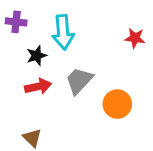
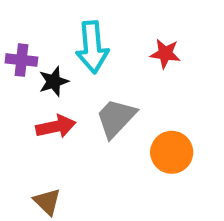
purple cross: (16, 22) -> (21, 60), moved
red star: (135, 38) -> (165, 54), moved

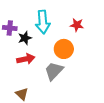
gray trapezoid: (116, 118) -> (54, 71), moved
orange circle: (172, 152) -> (64, 49), moved

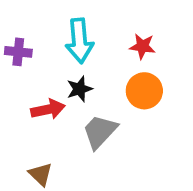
black star: (25, 38) -> (79, 89), moved
orange circle: (64, 49) -> (144, 91), moved

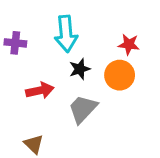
red star: (142, 46) -> (129, 44), moved
black star: (79, 89) -> (80, 69), moved

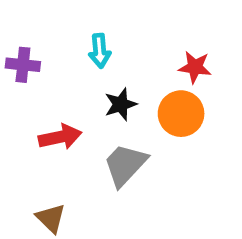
cyan arrow: (66, 34) -> (100, 51), size x0.6

